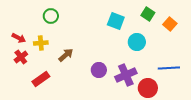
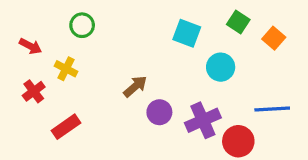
red arrow: (19, 38) -> (31, 46), moved
yellow cross: (41, 43) -> (66, 69), turned 32
brown arrow: (66, 55) -> (135, 86), moved

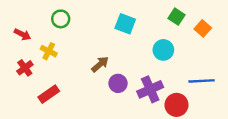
cyan square: (187, 33) -> (125, 24), moved

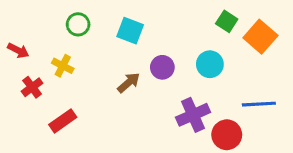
cyan square: (125, 24) -> (130, 31), moved
orange square: (203, 28) -> (260, 37), size x1.5
red arrow: (22, 34) -> (18, 50), moved
purple circle: (118, 83) -> (162, 67), moved

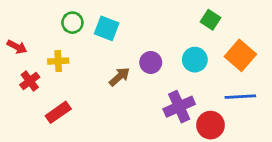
cyan square: (130, 31) -> (107, 28), moved
orange square: (260, 37) -> (240, 55), moved
yellow cross: (63, 66) -> (58, 61), turned -30

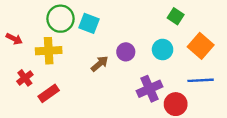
green circle: (72, 23) -> (60, 19), size x1.5
yellow cross: (58, 61) -> (49, 51), size x1.5
red cross: (30, 81) -> (25, 78), moved

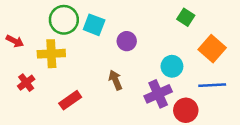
cyan circle: (163, 50) -> (172, 66), moved
purple circle: (126, 52) -> (127, 41), moved
brown arrow: (100, 64) -> (115, 80), moved, turned -72
red rectangle: (49, 93) -> (70, 100), moved

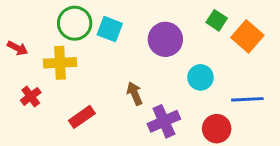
purple circle: (127, 41) -> (165, 39), moved, size x1.5
orange square: (212, 49) -> (247, 36), moved
purple cross: (158, 94) -> (164, 121), moved

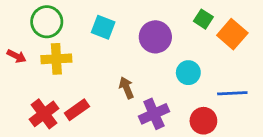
green circle: (75, 23) -> (47, 22), moved
red arrow: (18, 48) -> (16, 56), moved
red cross: (31, 96) -> (44, 114), moved, size x1.5

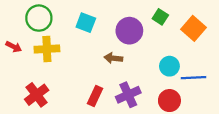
green square: (203, 19) -> (160, 17), moved
cyan circle: (188, 73) -> (169, 66), moved
brown arrow: (126, 88) -> (113, 58), moved, turned -60
red rectangle: (77, 110) -> (95, 96), moved, turned -30

